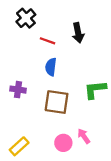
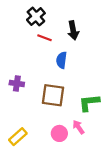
black cross: (26, 18) -> (36, 17), moved
blue semicircle: (51, 67) -> (61, 60), moved
green L-shape: (95, 90) -> (89, 103), moved

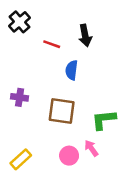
black cross: (36, 17) -> (20, 22), moved

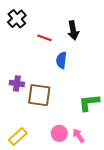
brown square: (62, 111) -> (39, 95), moved
pink arrow: (91, 148) -> (78, 135), moved

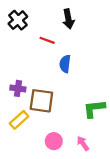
black arrow: (73, 30) -> (68, 19), moved
pink circle: (59, 133) -> (54, 141), moved
yellow rectangle: (18, 137) -> (19, 120), moved

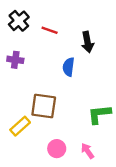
black arrow: (68, 19) -> (87, 42), moved
red line: (47, 40) -> (50, 30), moved
purple cross: (18, 88) -> (15, 60), moved

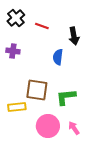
green L-shape: (99, 114) -> (66, 97), moved
yellow rectangle: (20, 126) -> (17, 107), turned 36
pink circle: (57, 149) -> (48, 126), size x1.5

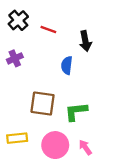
purple cross: (13, 51) -> (15, 58), turned -32
yellow rectangle: (17, 107) -> (17, 138), moved

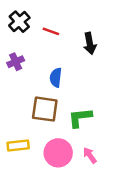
blue semicircle: (67, 65) -> (56, 77), moved

